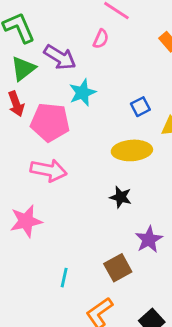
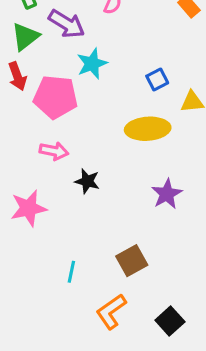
pink arrow: (49, 170) -> (54, 151), size x0.7
black star: (121, 197) -> (87, 181), moved
purple star: (149, 239) -> (167, 194), moved

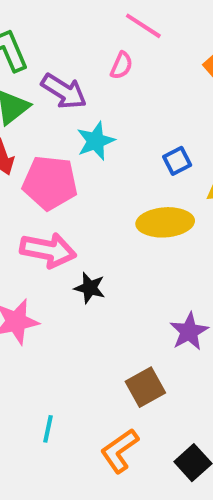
pink arrow: (54, 151) -> (48, 250), size x1.5
purple star: (167, 194) -> (189, 332), moved
cyan line: (71, 272) -> (48, 429), moved

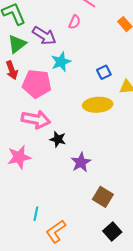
purple star: (189, 332) -> (81, 162), moved
brown square: (145, 387) -> (103, 197), moved, turned -30
orange L-shape: (119, 451) -> (56, 231), moved

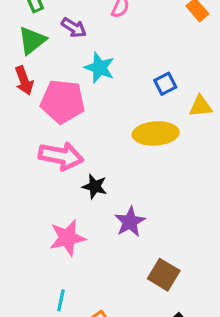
purple arrow: (44, 36) -> (74, 28), size x0.7
cyan star: (61, 62) -> (99, 68), turned -30
pink star: (19, 157) -> (67, 238), moved

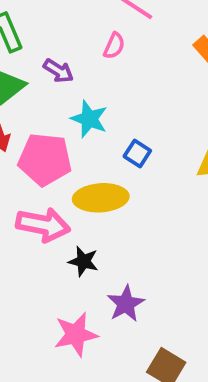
blue square: (165, 84) -> (137, 154), moved, turned -30
yellow ellipse: (156, 133) -> (101, 198), moved
pink star: (67, 238) -> (76, 334), moved

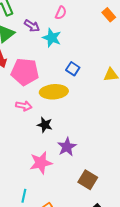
cyan star: (89, 119) -> (52, 38), moved
pink arrow: (43, 225) -> (24, 106), size x0.6

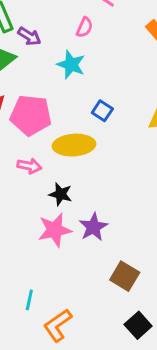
purple arrow: (32, 26) -> (29, 36), moved
pink star: (41, 163) -> (55, 230), moved

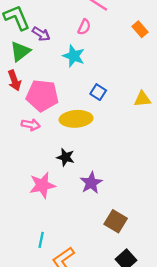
pink arrow: (29, 166) -> (31, 125), moved
pink star: (55, 230) -> (42, 185), moved

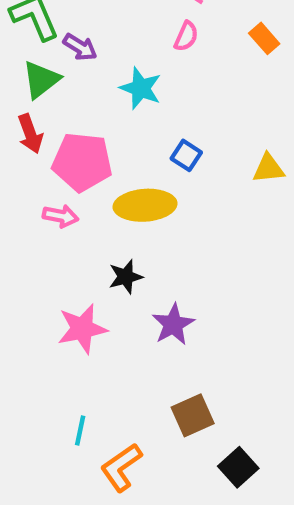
pink semicircle: (84, 27) -> (186, 36), moved
black star: (66, 157) -> (126, 277), turned -30
brown square: (116, 221) -> (193, 415), moved, turned 35

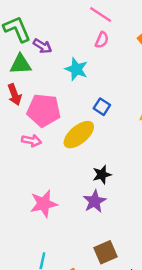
green triangle: (41, 80) -> (21, 64), turned 35
yellow ellipse: (145, 205) -> (79, 135), turned -36
black star: (126, 277) -> (102, 175), moved

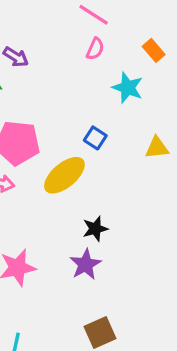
cyan star: (76, 69) -> (128, 88), moved

